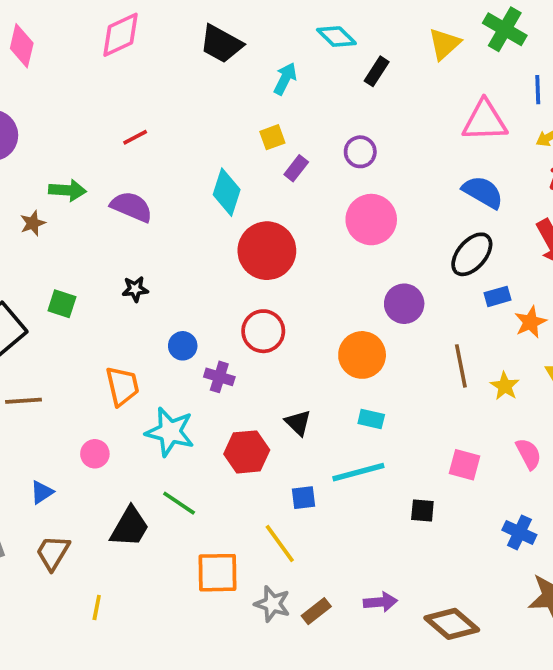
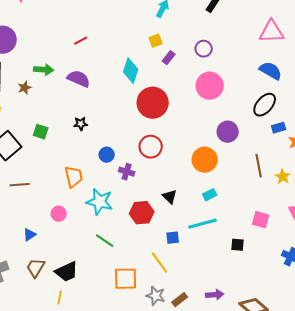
cyan rectangle: (371, 419) -> (210, 195), turned -40
black trapezoid: (130, 527) -> (67, 272), moved, turned 35

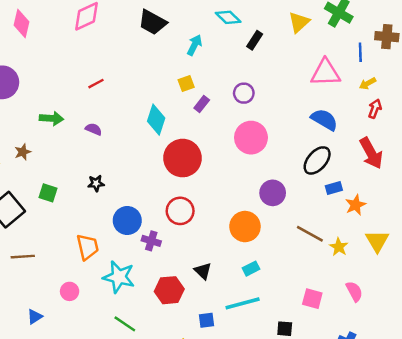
purple semicircle: (79, 79) -> (94, 129), size x0.6
brown star: (25, 88) -> (23, 152), moved
blue circle: (107, 155) -> (127, 221), size x1.5
brown line: (259, 166) -> (310, 234), turned -50

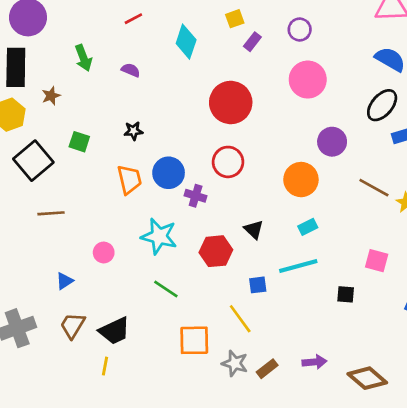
green arrow: (52, 118) -> (83, 58), turned 65
cyan diamond: (156, 120) -> (186, 42), moved
orange trapezoid: (88, 247) -> (129, 180), moved

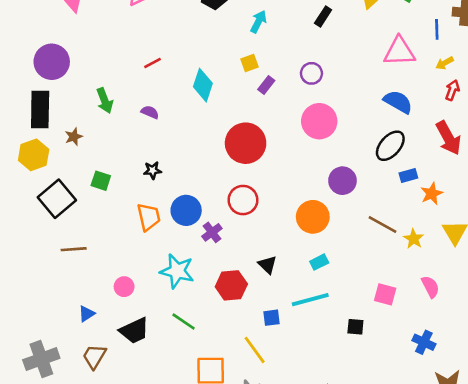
purple cross: (196, 196) -> (212, 232), turned 36
black trapezoid: (114, 331) -> (134, 331), moved

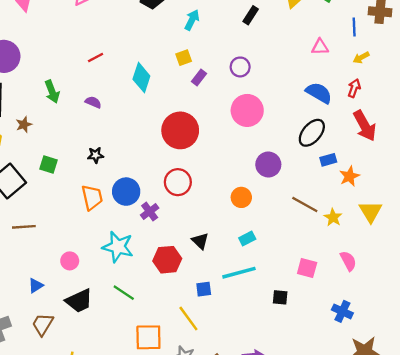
pink triangle: (399, 51) -> (320, 47), size x0.6
red arrow: (452, 90) -> (354, 88), moved
orange circle: (313, 217) -> (241, 197), size x0.7

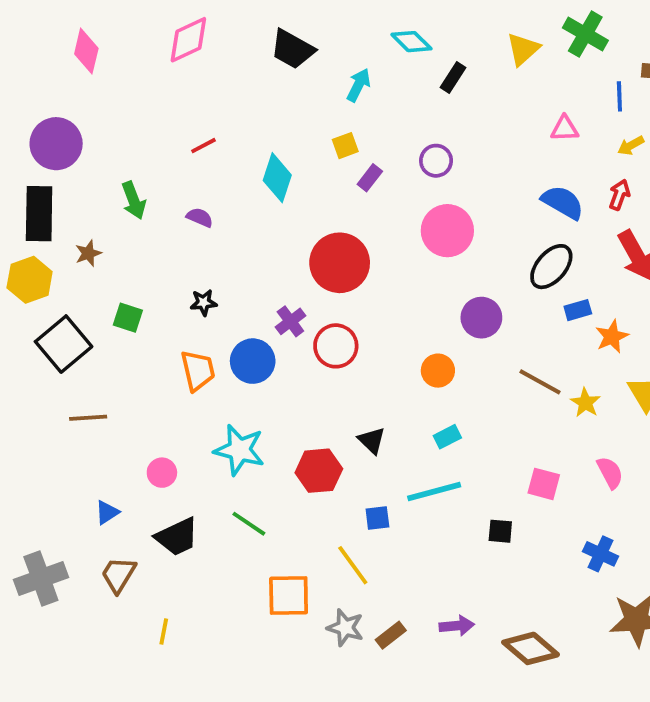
purple cross: (150, 212) -> (290, 321), moved

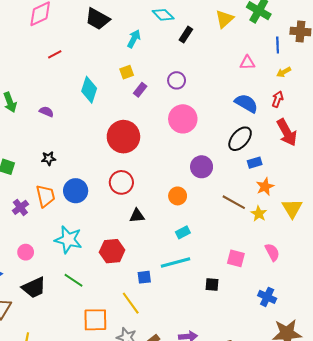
red line: (204, 146) -> (55, 54), moved
purple cross: (290, 321) -> (20, 207), moved
orange star: (612, 337) -> (265, 187), moved
black triangle: (372, 440) -> (137, 216), moved, turned -49

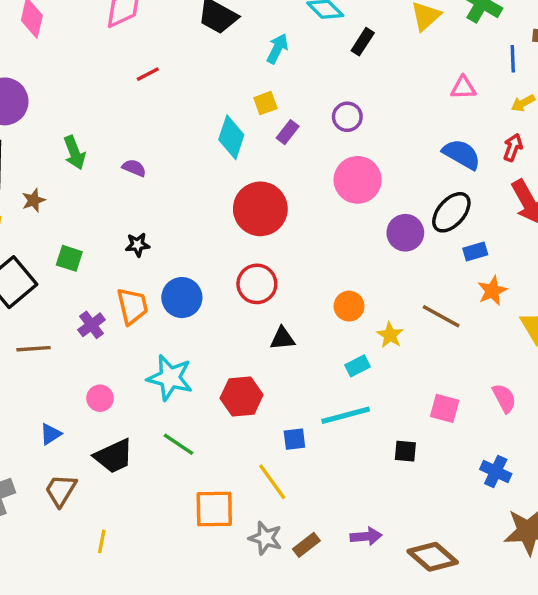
cyan diamond: (89, 90) -> (231, 137), moved
purple circle: (202, 167) -> (405, 233), moved
yellow star: (259, 214) -> (390, 335), moved

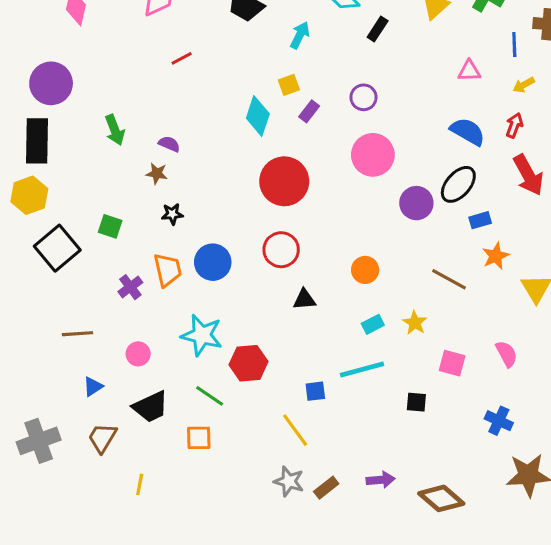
brown star: (33, 200) -> (157, 174), moved, turned 30
yellow star: (390, 335) -> (415, 323), moved
brown line: (33, 349) -> (77, 334), moved
red hexagon: (242, 396) -> (248, 363), moved
orange square: (214, 509) -> (199, 438), moved, size x0.7

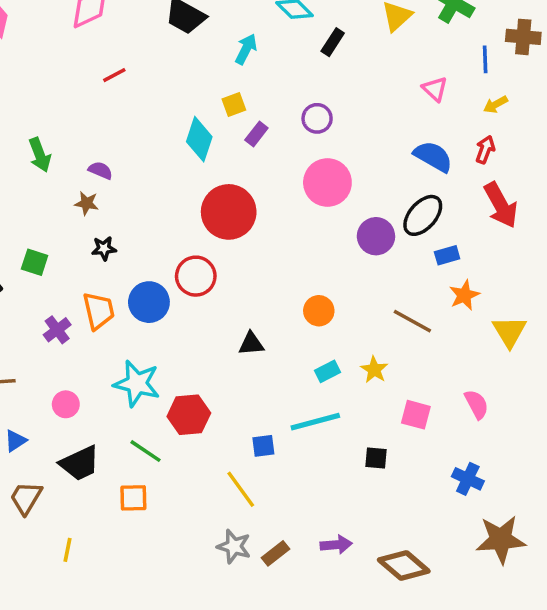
pink triangle: (469, 71) -> (435, 89), turned 45
red circle: (281, 250) -> (196, 276), moved

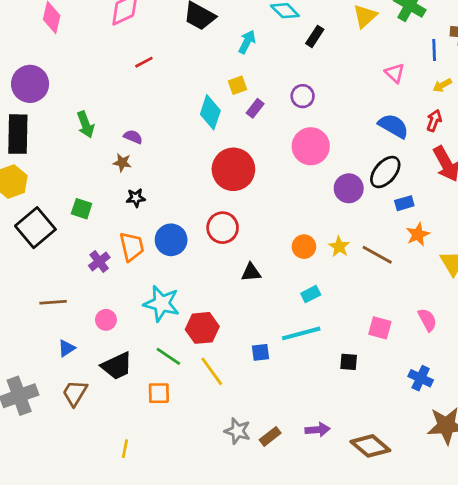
red circle: (196, 276) -> (223, 228), moved
yellow star: (374, 370) -> (339, 247), moved
yellow line: (241, 489) -> (212, 371), moved
yellow line: (68, 550) -> (125, 449), moved

